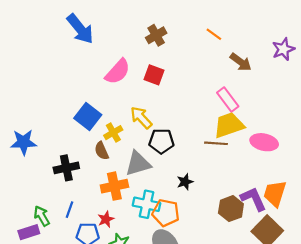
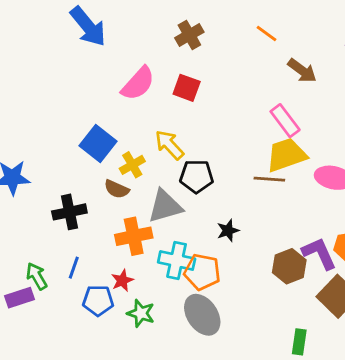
brown semicircle: (102, 151) -> (117, 189), turned -42

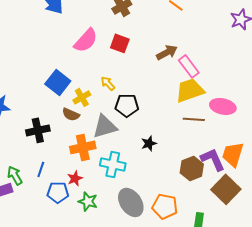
brown arrow: (302, 71) -> (167, 52), moved, turned -65
yellow arrow: (169, 145) -> (108, 83), size x0.7
brown line: (269, 179) -> (194, 119), moved
orange pentagon: (202, 272) -> (165, 206), moved

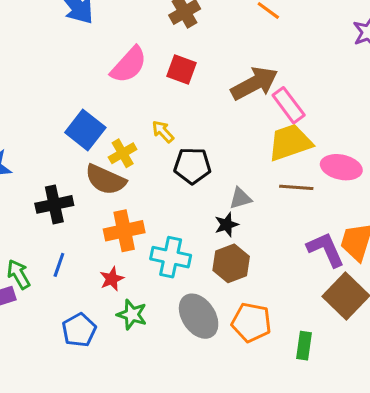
brown arrow: (167, 52) -> (254, 83), size x1.4
brown semicircle: (71, 114) -> (105, 180), size x1.5
gray triangle: (105, 126) -> (240, 198), moved, size x0.6
brown hexagon: (192, 168) -> (231, 263), moved
blue pentagon: (58, 192) -> (79, 330), moved, turned -30

